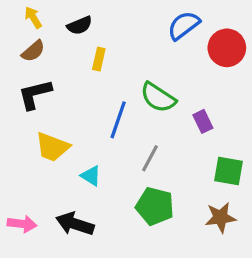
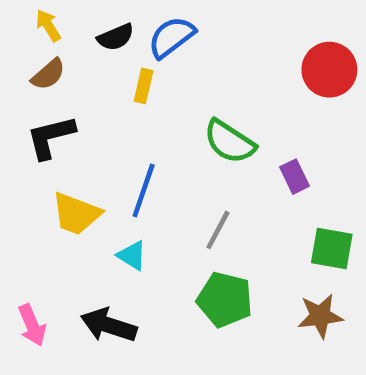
blue semicircle: (184, 25) -> (171, 37), moved
blue line: (118, 120) -> (144, 190), moved
pink arrow: (22, 224) -> (32, 325), turned 60

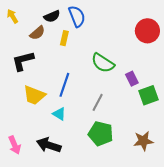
yellow arrow: (48, 26) -> (12, 16), moved
blue semicircle: (171, 37) -> (77, 16), turned 105
brown semicircle: (48, 74) -> (37, 33), moved
green square: (332, 249) -> (148, 95), moved, turned -30

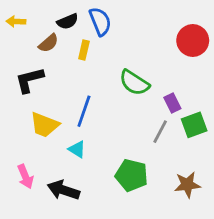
yellow arrow: (12, 16) -> (16, 21), turned -56
gray line: (98, 102) -> (160, 132), moved
pink arrow: (15, 145) -> (25, 177), moved

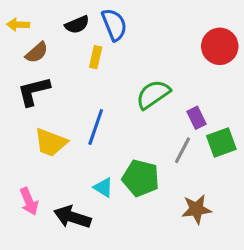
brown semicircle: (49, 43) -> (37, 53), moved
green semicircle: (134, 83) -> (153, 94), turned 112
cyan triangle: (77, 149) -> (103, 187), moved
green pentagon: (132, 175) -> (141, 178), moved
brown star: (187, 185) -> (196, 209), moved

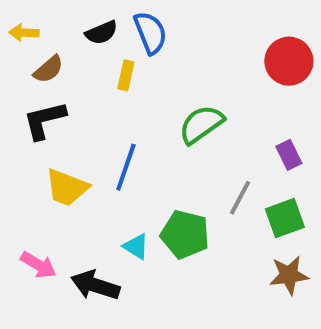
purple rectangle: (196, 118) -> (289, 155), moved
green square: (221, 142) -> (285, 218), moved
pink arrow: (29, 201) -> (38, 265), turned -36
brown star: (196, 209) -> (289, 275), moved

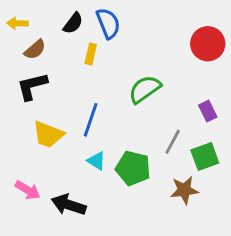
black semicircle: (101, 33) -> (73, 23), turned -30
cyan triangle: (136, 247) -> (96, 161), moved
brown star: (289, 275) -> (184, 190), moved

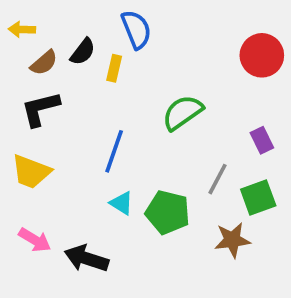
black semicircle: (73, 23) -> (83, 52), moved
yellow trapezoid: (48, 134) -> (31, 172), moved

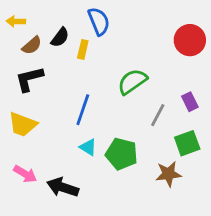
gray line: (218, 179) -> (158, 115), moved

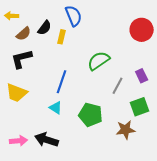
cyan triangle: (88, 147) -> (56, 108), moved
pink arrow: (25, 174) -> (19, 141), moved, turned -36

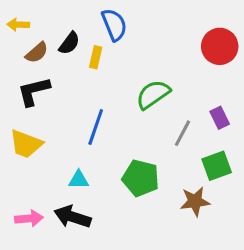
cyan triangle: (56, 108) -> (79, 180), moved, turned -32

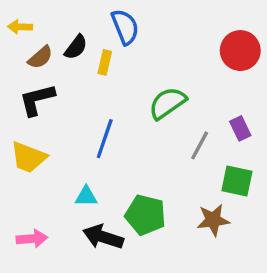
green square: (217, 166) -> (237, 181), turned 32
green pentagon: (141, 178) -> (145, 215), moved
black arrow: (72, 217) -> (103, 237), moved

